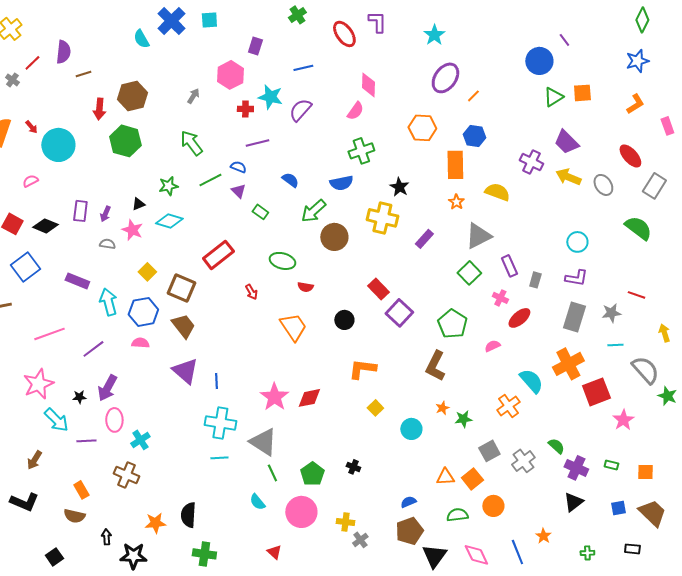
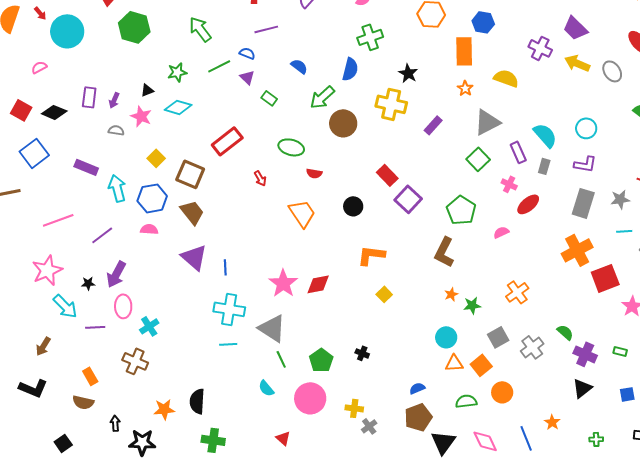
blue semicircle: (341, 183) -> (350, 69), turned -65
cyan semicircle: (531, 381) -> (545, 135), moved
cyan circle: (411, 429) -> (446, 337), moved

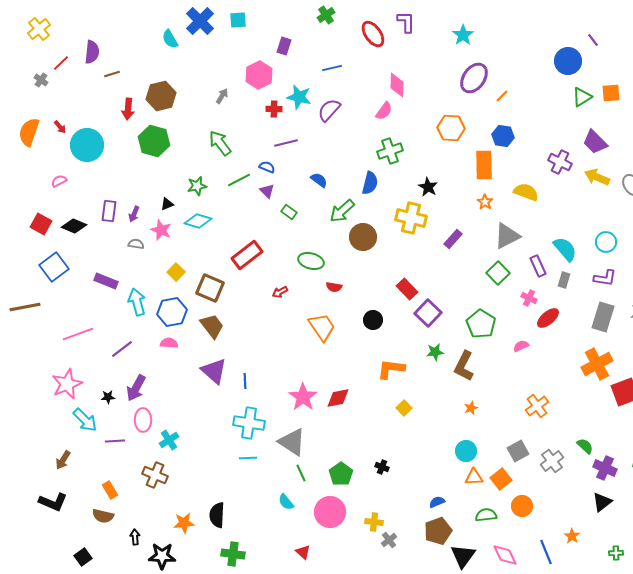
red arrow: (260, 178) -> (280, 292), turned 91
green star: (472, 305) -> (435, 352), moved

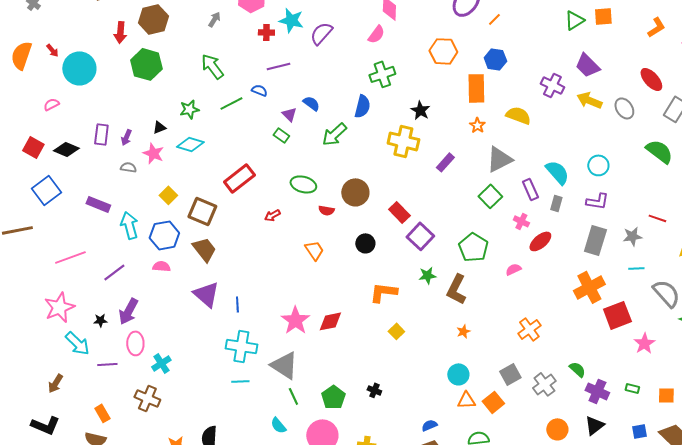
purple triangle: (267, 191) -> (289, 114), moved
brown circle: (363, 237) -> (355, 192), moved
orange trapezoid: (322, 327) -> (314, 250), size x0.7
orange circle: (522, 506) -> (557, 429), moved

